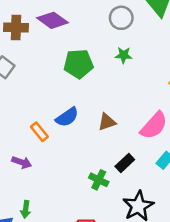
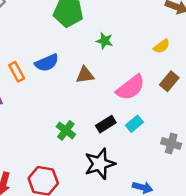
green star: (124, 55) -> (105, 41), moved
black rectangle: (125, 163) -> (106, 124), moved

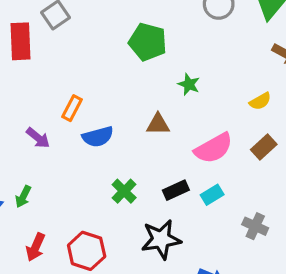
blue semicircle: (47, 63) -> (98, 137), moved
orange rectangle: (17, 72) -> (72, 108), turned 48

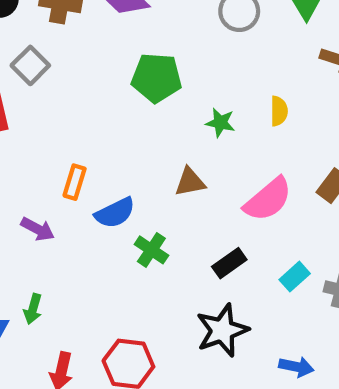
yellow semicircle: (260, 101) -> (279, 111), moved, turned -50
green cross: (124, 191) -> (151, 250), moved
cyan rectangle: (212, 195) -> (295, 277), moved

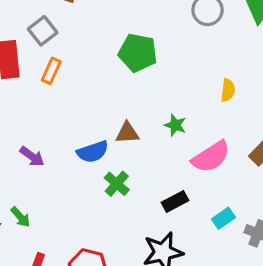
green star: (220, 123) -> (175, 125), moved
orange rectangle: (75, 182) -> (51, 71), moved
brown triangle: (190, 182) -> (127, 133), moved
green arrow: (33, 309) -> (20, 217), turned -65

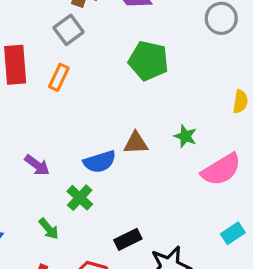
gray square: (43, 31) -> (69, 30), moved
green cross: (117, 184) -> (80, 198), moved
black rectangle: (175, 202) -> (128, 239), moved
green arrow: (20, 217) -> (49, 229), moved

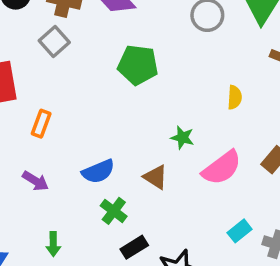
orange rectangle: (59, 77) -> (41, 124), moved
brown triangle: (136, 143) -> (156, 177), moved, turned 40
green cross: (80, 198) -> (114, 211), moved
green arrow: (49, 229) -> (53, 244), turned 45

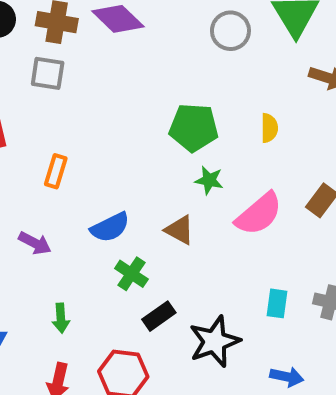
gray square: (54, 41) -> (48, 73), turned -36
green pentagon: (138, 65) -> (194, 127), moved
orange rectangle: (41, 124) -> (56, 171), moved
cyan rectangle: (240, 231) -> (277, 303), moved, turned -40

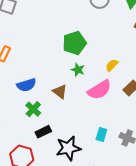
green pentagon: (194, 127) -> (74, 43), turned -30
yellow semicircle: (269, 128) -> (112, 65), moved, turned -144

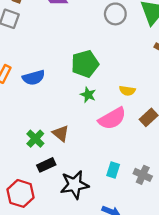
yellow semicircle: (112, 65) -> (127, 91), turned -128
blue semicircle: (26, 85) -> (34, 78), moved
brown triangle: (60, 92) -> (61, 133), moved

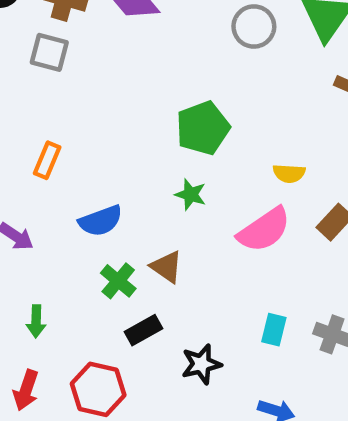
blue semicircle: (34, 78) -> (101, 221), moved
green star: (88, 95) -> (191, 195), moved
black star: (75, 185) -> (201, 364), size x0.7

